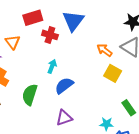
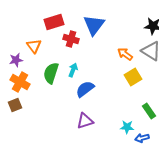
yellow square: (113, 73) -> (133, 77), turned 30
green semicircle: (30, 95) -> (51, 73), moved

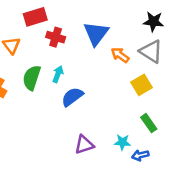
blue triangle: (94, 25) -> (96, 34), moved
yellow square: (133, 77) -> (142, 85), moved
purple triangle: (85, 121) -> (84, 145), moved

